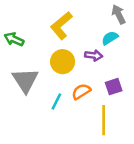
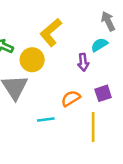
purple arrow: (94, 55) -> (83, 62), turned 77
yellow circle: (63, 62) -> (32, 60), moved
cyan line: (56, 102) -> (46, 120), moved, turned 56

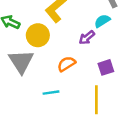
purple arrow: (83, 62) -> (87, 38), turned 56
orange semicircle: (71, 98) -> (66, 64), moved

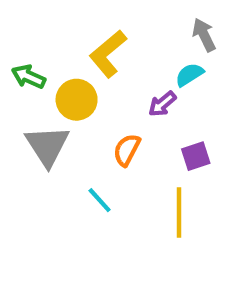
orange semicircle: (66, 64) -> (127, 150), turned -30
cyan line: (51, 93) -> (100, 200), turned 56

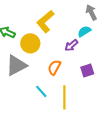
gray triangle: (47, 146) -> (16, 65), turned 35
yellow line: (179, 213) -> (64, 97), moved

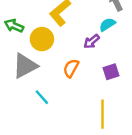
cyan line: (41, 91) -> (42, 97), moved
yellow line: (64, 97) -> (103, 114), moved

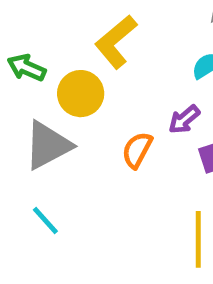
purple arrow: (92, 41) -> (184, 119), moved
cyan line: (42, 97) -> (45, 221), moved

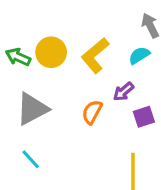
yellow L-shape: (116, 42) -> (95, 55), moved
yellow circle: (81, 94) -> (51, 52), moved

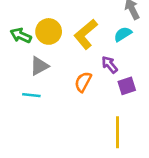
purple arrow: (123, 92) -> (110, 65), turned 90
gray triangle: (32, 109) -> (39, 66), moved, size x0.7
cyan line: (31, 159) -> (31, 95), moved, turned -42

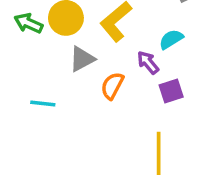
cyan semicircle: (123, 34) -> (171, 39), moved
gray triangle: (39, 66) -> (82, 59), moved

